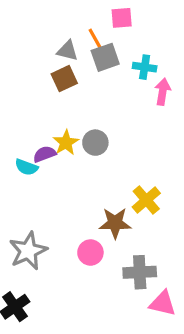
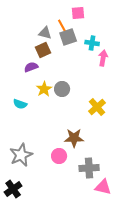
purple semicircle: (45, 154) -> (31, 67), moved
yellow cross: (146, 200) -> (97, 107), moved

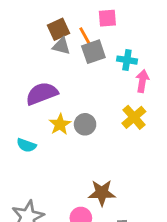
brown square: (43, 50) -> (59, 29), moved
purple semicircle: (31, 67) -> (42, 94), size x1.6
yellow cross: (97, 107) -> (134, 117), moved

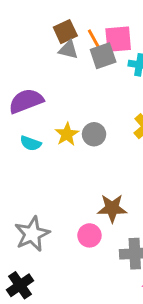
pink square: (107, 18) -> (118, 39), moved, size x1.4
purple semicircle: (42, 94) -> (26, 101), moved
cyan semicircle: (26, 145) -> (31, 143), moved

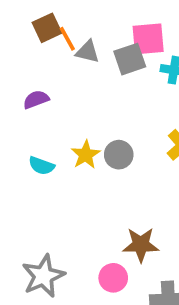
brown square: (65, 32) -> (47, 28), moved
orange line: (94, 39) -> (67, 39), moved
purple semicircle: (26, 101) -> (36, 99), moved, size x0.6

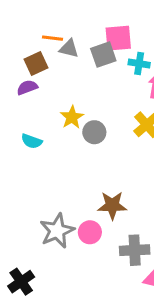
brown square: (47, 28) -> (36, 64), moved
orange line: (67, 39) -> (53, 38), turned -54
yellow star: (86, 155) -> (72, 117), moved
gray star: (43, 276) -> (57, 231), moved

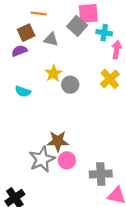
gray triangle: (69, 49) -> (51, 39), moved
gray square: (103, 55) -> (77, 26), turned -30
brown star: (112, 205) -> (58, 141), moved

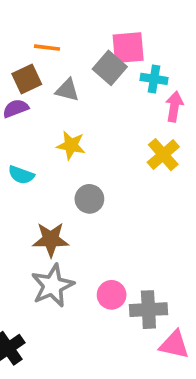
yellow star: (53, 73) -> (71, 145), turned -30
gray circle: (70, 85) -> (89, 199), moved
brown star: (58, 141) -> (51, 239), moved
pink circle: (67, 160) -> (112, 295), moved

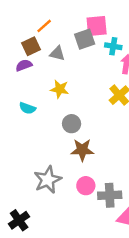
orange line: (47, 48) -> (44, 26), turned -49
gray square: (110, 68) -> (85, 39), turned 30
brown star: (51, 239) -> (82, 150), moved

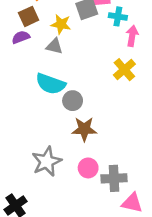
gray triangle: (57, 53) -> (54, 46), moved
yellow star: (60, 89) -> (61, 24), moved
cyan semicircle: (27, 108) -> (51, 84), moved, size x1.6

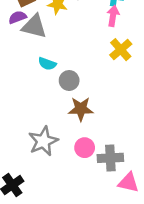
pink arrow: (132, 36) -> (113, 16), moved
gray triangle: (54, 46) -> (34, 26), moved, size x1.5
cyan semicircle: (51, 84) -> (47, 64), size x0.6

